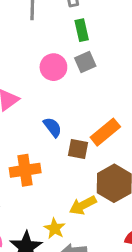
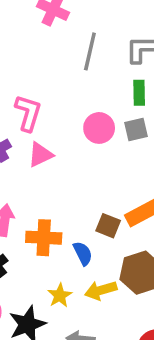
blue semicircle: (53, 127) -> (83, 253), moved
yellow star: (55, 228) -> (60, 295), moved

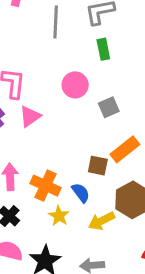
gray square: (136, 129) -> (109, 107), moved
orange cross: (44, 238) -> (45, 186), turned 32
yellow star: (60, 295) -> (59, 216), moved

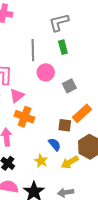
gray line: (56, 22) -> (33, 50), moved
orange cross: (45, 186) -> (25, 117), moved

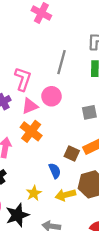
pink circle: (46, 72) -> (52, 96), moved
yellow star: (41, 161) -> (34, 193), moved

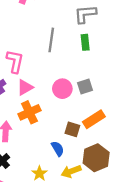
pink circle: (52, 96) -> (62, 89), moved
orange cross: (31, 131) -> (29, 112), turned 35

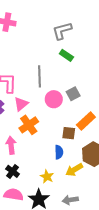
gray line: (51, 40) -> (40, 76), moved
green rectangle: (85, 42) -> (66, 55), turned -40
blue semicircle: (58, 149) -> (59, 152), turned 40

